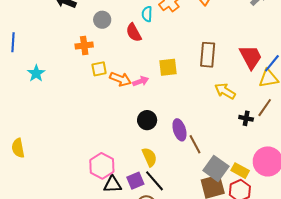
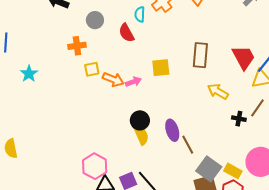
yellow semicircle: (149, 157) -> (141, 135), moved

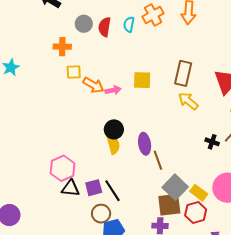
red semicircle: (126, 33) -> (105, 27), moved, turned 30
yellow arrow: (218, 91) -> (188, 101), moved

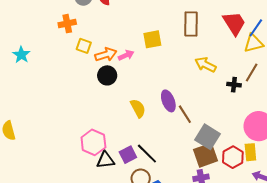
yellow square: (74, 72) -> (84, 46), turned 35
orange arrow: (93, 85) -> (106, 54), turned -35
yellow arrow: (188, 101) -> (206, 65), moved
black circle: (114, 129) -> (107, 75), moved
yellow rectangle: (199, 193) -> (250, 152), moved, turned 60

